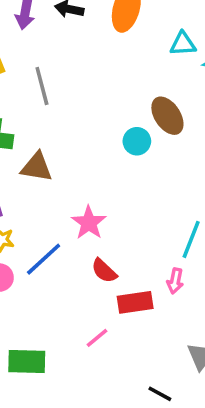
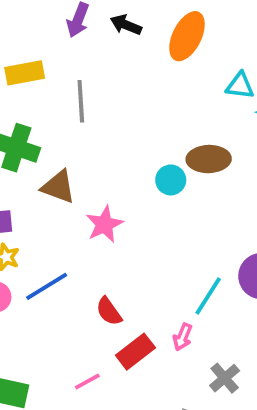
brown ellipse: (167, 116) -> (209, 159), turned -69
pink star: (89, 223) -> (104, 224), moved
red rectangle: (135, 302) -> (135, 352), turned -40

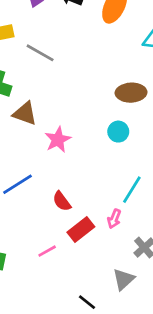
gray line: (81, 101) -> (40, 53), turned -56
cyan circle: (171, 180) -> (118, 132), moved

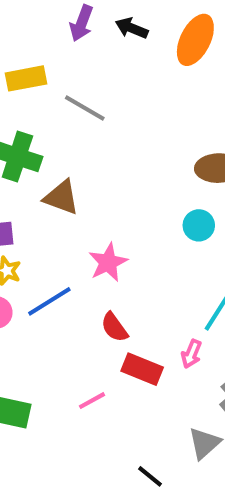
pink star: (58, 140) -> (108, 262), moved
red rectangle: (81, 229) -> (142, 369), turned 60

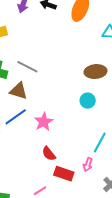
gray line: (85, 108) -> (27, 67), moved
blue line: (49, 301) -> (16, 117), moved

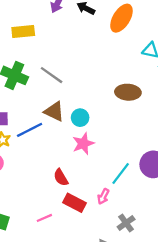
brown triangle: (19, 91) -> (54, 111), moved
cyan circle: (88, 101) -> (80, 118), moved
pink star: (44, 122) -> (83, 144), moved

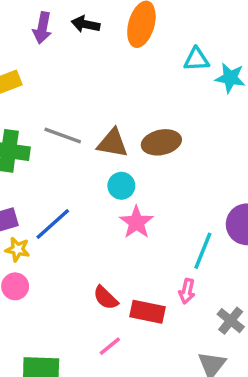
brown ellipse: (128, 92) -> (161, 142), moved
brown triangle: (54, 111) -> (113, 143), moved
red semicircle: (61, 177) -> (106, 298), moved

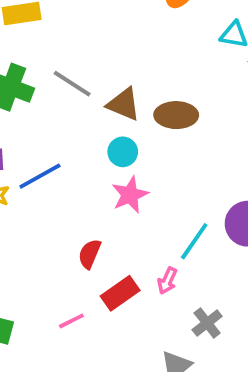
red semicircle: (106, 298) -> (90, 254), moved, turned 56
red rectangle: (148, 312) -> (120, 293), turned -60

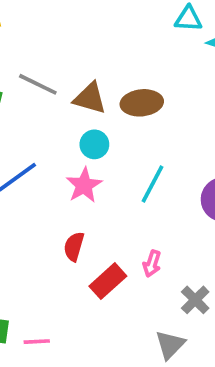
pink star: (130, 195) -> (84, 185), moved
cyan line: (194, 241) -> (152, 184), moved
pink line: (71, 321) -> (37, 342), moved, turned 30

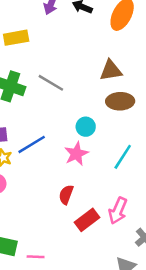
brown triangle: (90, 98) -> (111, 70), moved, turned -30
pink arrow: (152, 264) -> (118, 211), size x1.5

